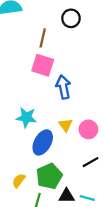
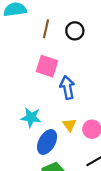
black circle: (71, 18) -> (75, 31), moved
brown line: (43, 38) -> (46, 29), moved

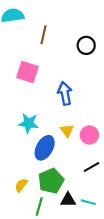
black circle: (75, 31) -> (86, 45), moved
pink square: (47, 66) -> (28, 72), moved

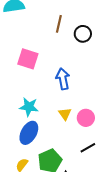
brown line: (44, 35) -> (59, 24), moved
blue ellipse: (45, 148) -> (29, 133), moved

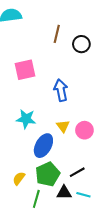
pink square: (28, 59) -> (25, 70), turned -30
blue ellipse: (29, 133) -> (43, 146), moved
black line: (88, 148) -> (77, 172), moved

